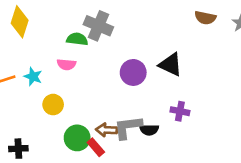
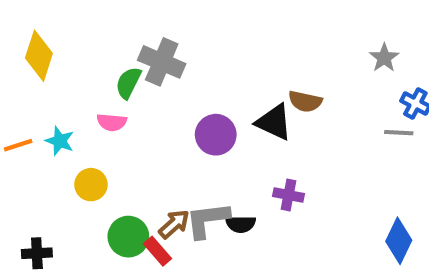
brown semicircle: (205, 18) -> (305, 101), moved
green semicircle: (77, 39) -> (128, 83), turned -70
brown arrow: (106, 130) -> (174, 224), turned 135

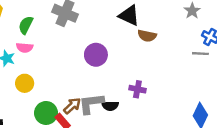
green semicircle: (128, 83) -> (26, 25), moved
pink semicircle: (112, 122) -> (25, 48), moved
black triangle: (274, 122) -> (129, 16), moved

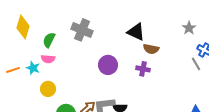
gray line: (200, 54) -> (196, 64), turned 56
purple cross: (137, 89) -> (143, 69), moved

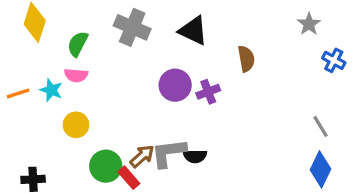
black triangle: (136, 32) -> (193, 31), moved
brown semicircle: (151, 49) -> (246, 59), turned -112
gray line: (196, 64) -> (321, 126), moved
purple cross: (143, 69) -> (208, 92), moved, turned -32

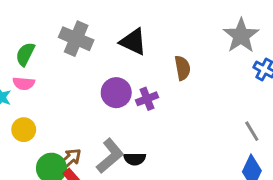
gray star: (309, 24) -> (241, 36), size x1.6
gray L-shape: (169, 153) -> (110, 156), turned 147
brown arrow: (142, 156) -> (70, 159), moved

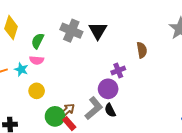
black triangle: (133, 42) -> (98, 31), moved, turned 36
purple circle: (116, 93) -> (108, 89), moved
black semicircle: (135, 159) -> (110, 110), turned 64

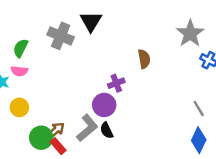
black triangle: (98, 31) -> (91, 21), moved

